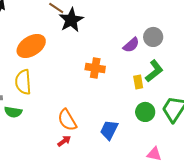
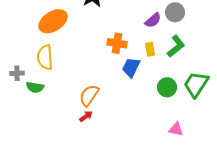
yellow rectangle: (138, 82) -> (150, 49), moved
orange semicircle: (67, 120) -> (89, 95), turned 65
blue trapezoid: (109, 130) -> (131, 67), moved

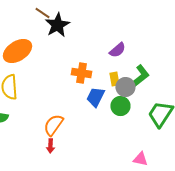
gray circle: (175, 12) -> (125, 87), moved
green circle: (167, 87) -> (120, 106), moved
red arrow: (86, 116) -> (50, 146), turned 128

